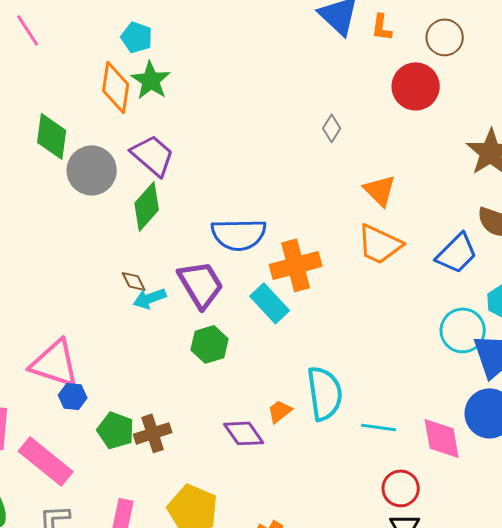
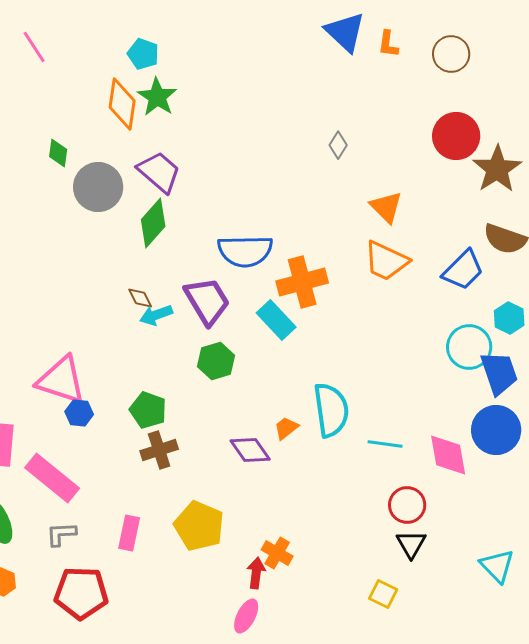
red circle: (416, 86) -> (456, 136), moved
green diamond: (52, 136) -> (58, 153), size x0.6
green pentagon: (116, 430) -> (148, 410), moved

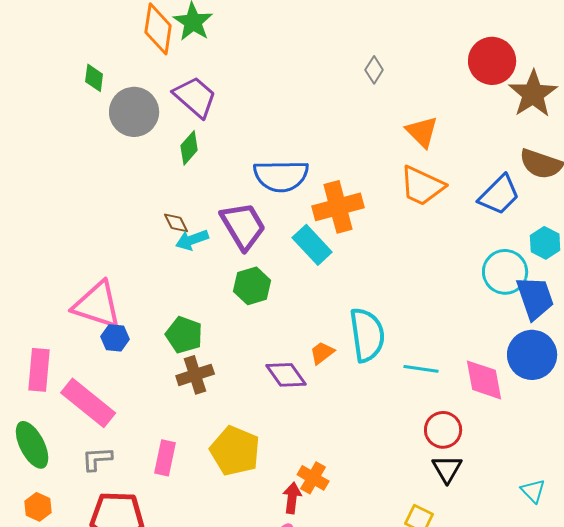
green diamond: (153, 223) -> (189, 148), size x0.7
cyan triangle: (497, 566) -> (533, 491), size x0.7

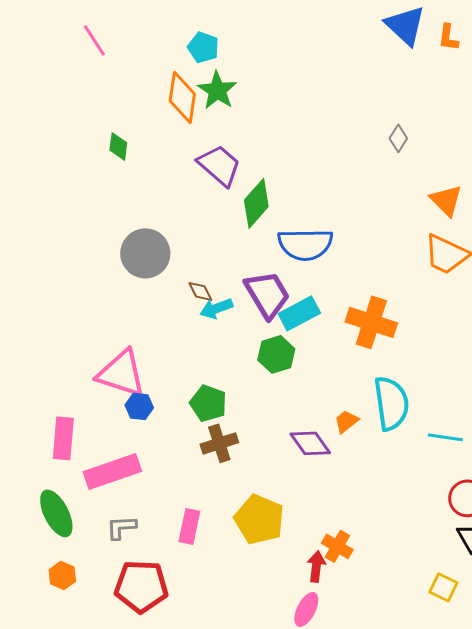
gray circle: (134, 112) -> (145, 253), moved
green diamond: (189, 148) -> (256, 203), moved, size x1.4
orange cross: (338, 207) -> (371, 322), moved, turned 33
cyan rectangle: (312, 245) -> (299, 313), moved, turned -75
pink rectangle: (88, 403) -> (112, 471), turned -58

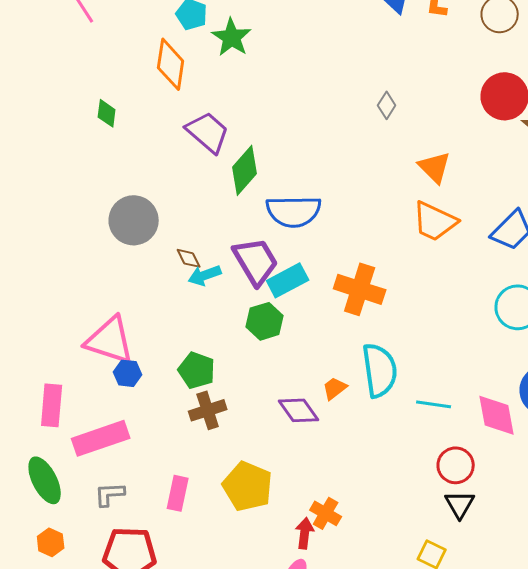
green star: (217, 90) -> (232, 37), moved

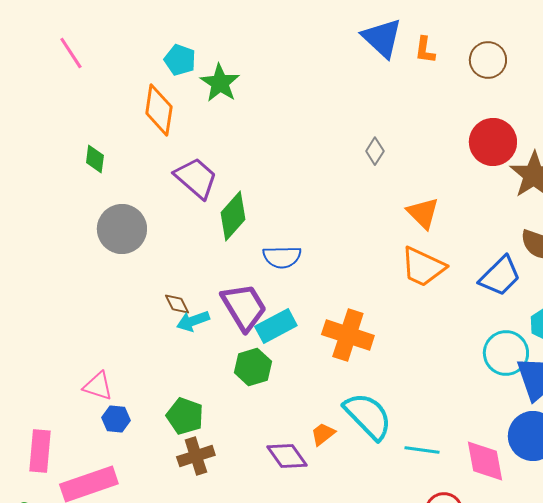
blue semicircle: (294, 211) -> (282, 257), size x0.7
gray circle: (134, 220) -> (122, 229), moved
pink triangle: (110, 340) -> (98, 386), size x0.6
cyan semicircle: (380, 370) -> (368, 416), turned -36

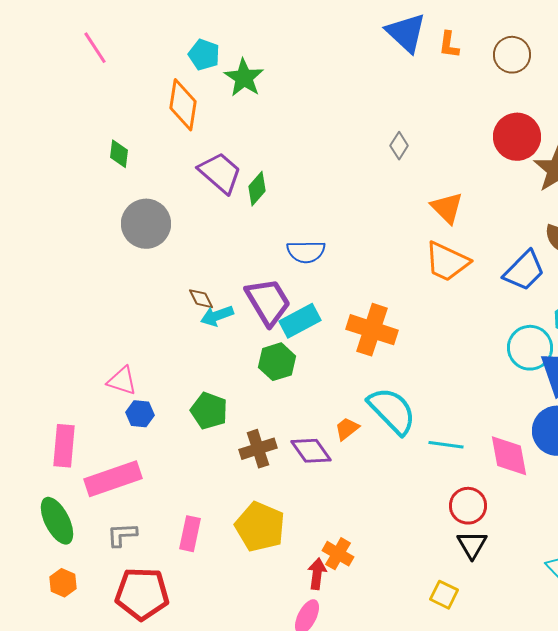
green diamond: (233, 216) -> (257, 189), moved, size x0.7
brown cross: (196, 456) -> (258, 449), moved

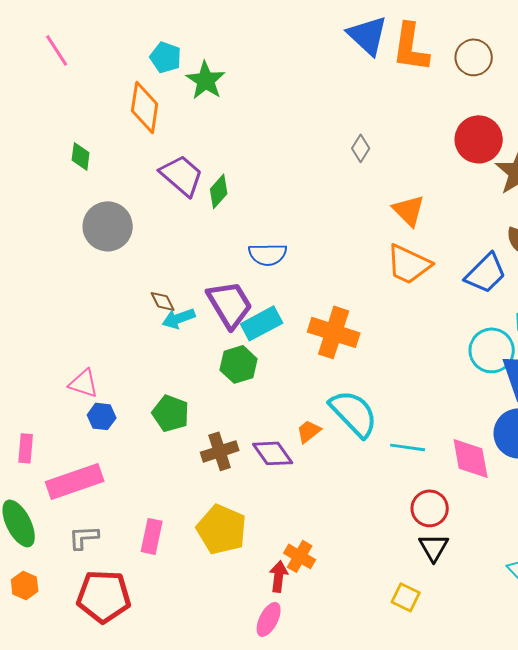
orange L-shape: (449, 45) -> (411, 47), size x1.8
pink rectangle: (64, 446) -> (26, 448), size x0.7

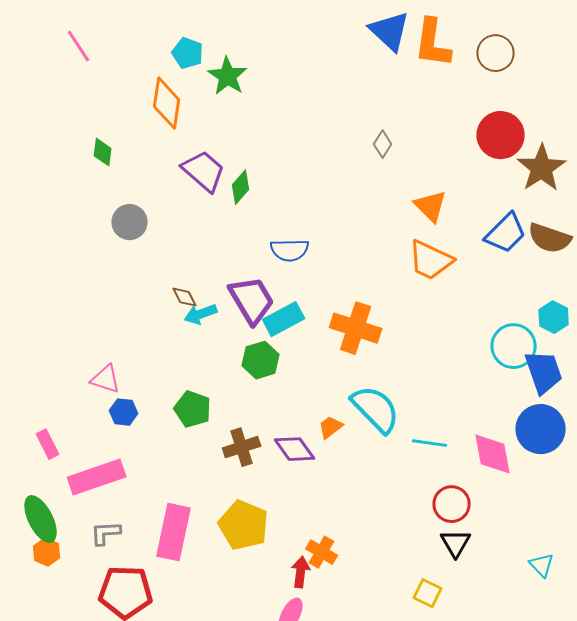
gray circle: (108, 226) -> (130, 222), size x0.7
blue trapezoid: (486, 273) -> (506, 233), moved
pink rectangle: (26, 448) -> (48, 444), turned -32
pink rectangle: (152, 536) -> (174, 532), size x1.6
orange hexagon: (25, 585) -> (47, 552), moved

